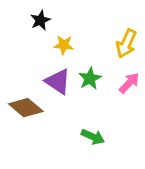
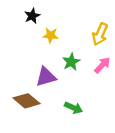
purple triangle: (58, 81) -> (46, 77), moved, turned -50
brown diamond: (26, 108) -> (26, 101), moved

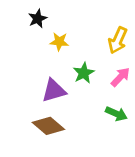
brown diamond: (26, 101) -> (48, 126), moved
green arrow: (74, 108) -> (116, 114), moved

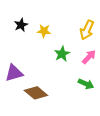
black star: (38, 19) -> (21, 25), moved
purple triangle: (54, 91) -> (14, 73), moved

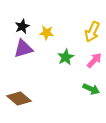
purple triangle: (14, 73) -> (23, 49), moved
brown diamond: (36, 93) -> (19, 99), moved

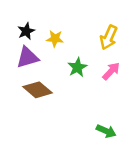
green arrow: (91, 89) -> (106, 131), moved
brown diamond: (19, 99) -> (37, 90), moved

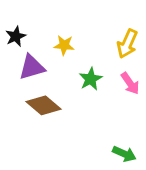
black star: (26, 31) -> (16, 36), moved
pink arrow: (111, 71) -> (130, 83), turned 102

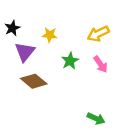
yellow arrow: (127, 44) -> (98, 34), turned 40
purple triangle: (32, 67) -> (25, 52), turned -35

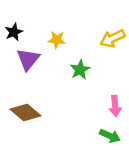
pink arrow: (101, 64) -> (115, 106), moved, turned 30
brown diamond: (34, 81) -> (25, 112), moved

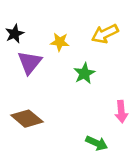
yellow arrow: (112, 39) -> (105, 34), moved
green arrow: (110, 136) -> (97, 143), moved

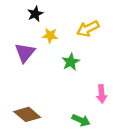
black star: (15, 34) -> (35, 14), moved
brown diamond: (27, 119) -> (27, 114), moved

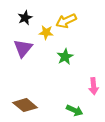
black star: (35, 14) -> (25, 18), moved
yellow arrow: (88, 29) -> (66, 21), moved

